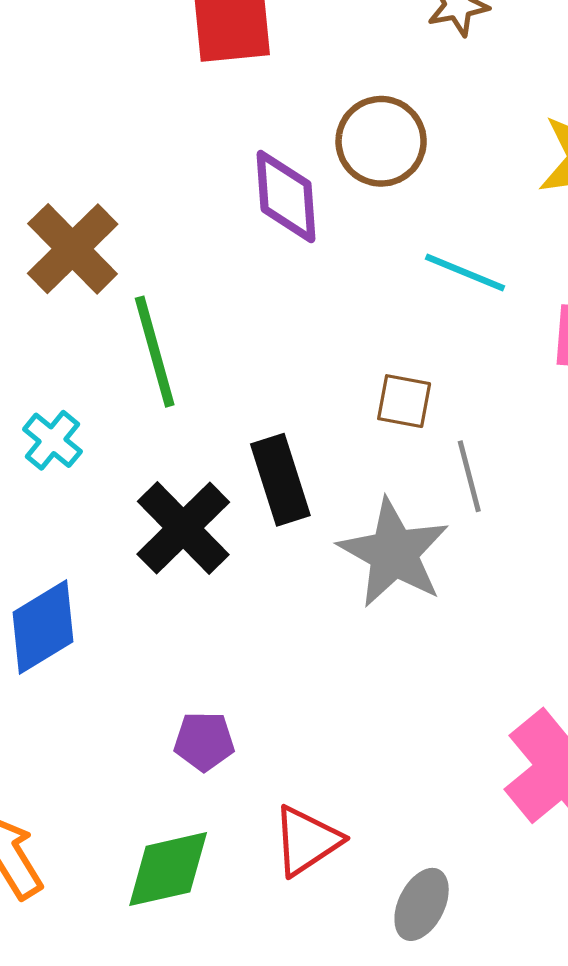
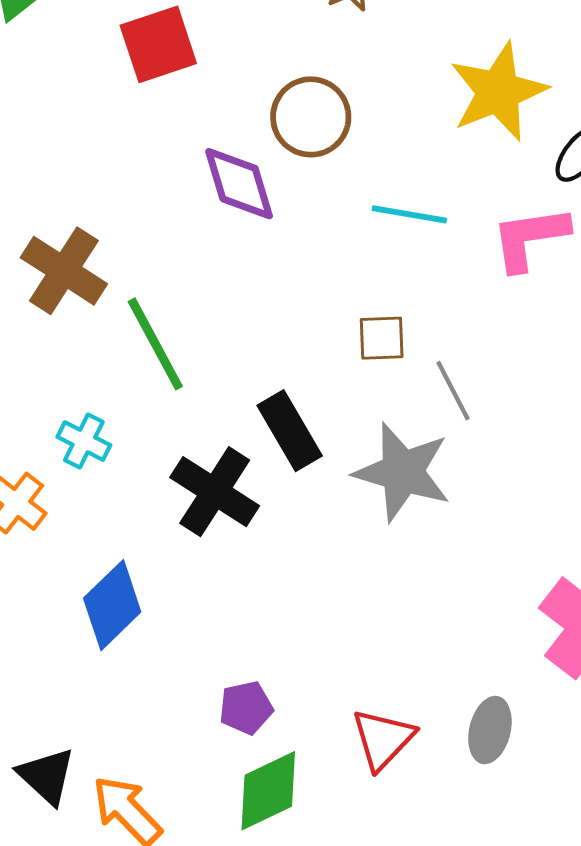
purple pentagon: (204, 741) -> (246, 708), moved
gray ellipse: (422, 904) -> (490, 730), moved

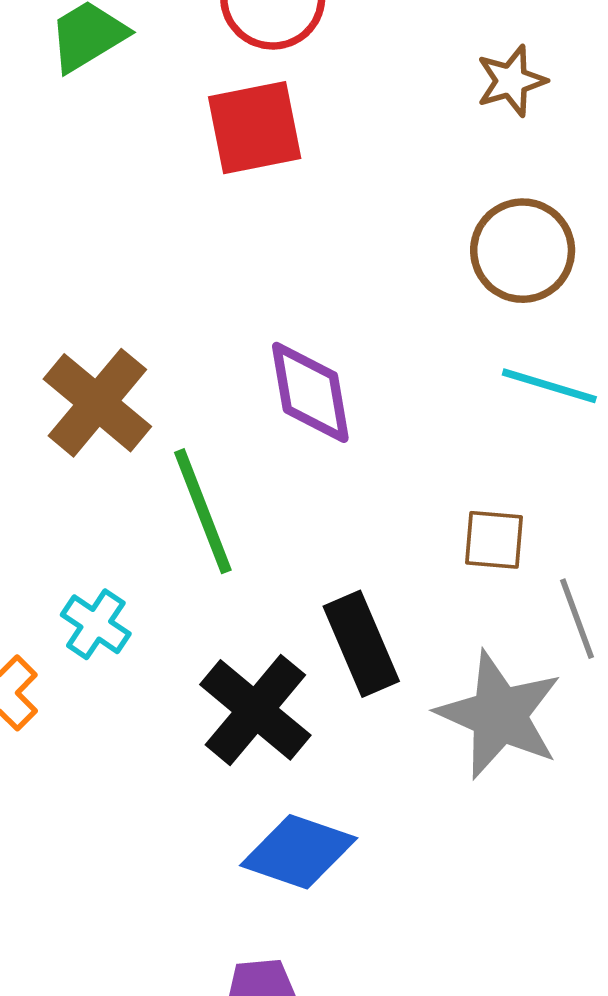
brown circle: (311, 117) -> (523, 251), moved
purple diamond: (239, 184) -> (310, 392), moved
blue diamond: (112, 605) -> (299, 852), moved, turned 56

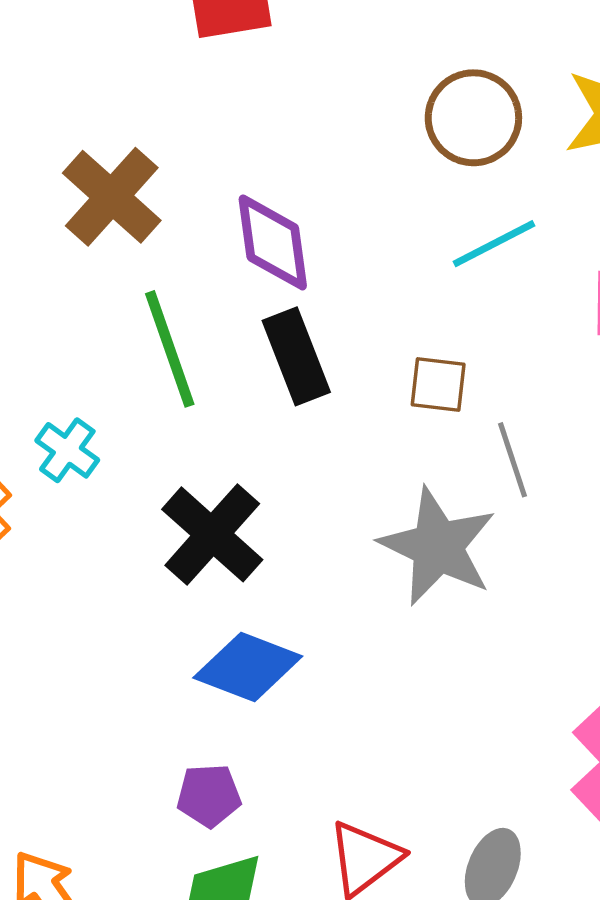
cyan line: (549, 386) -> (494, 244), turned -46
brown cross: (97, 403) -> (112, 197), moved
black rectangle: (361, 644) -> (296, 356), moved

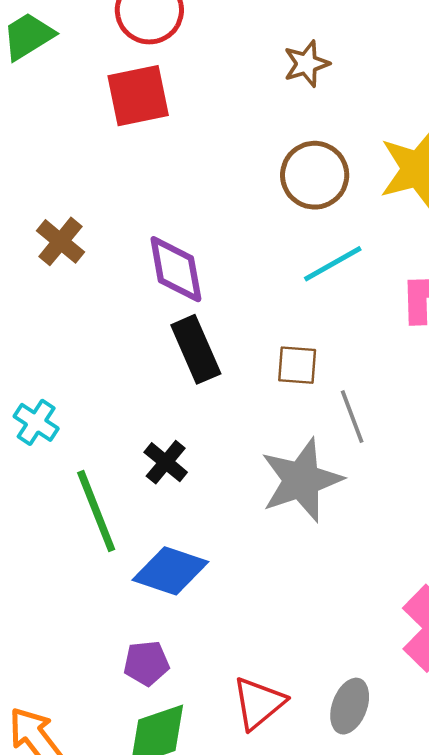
brown cross: (112, 197) -> (60, 241), size x0.7
green line: (170, 349) -> (96, 511), moved
black cross: (212, 534) -> (166, 462), moved, size x0.6
gray star: (438, 546) -> (301, 480), turned 30

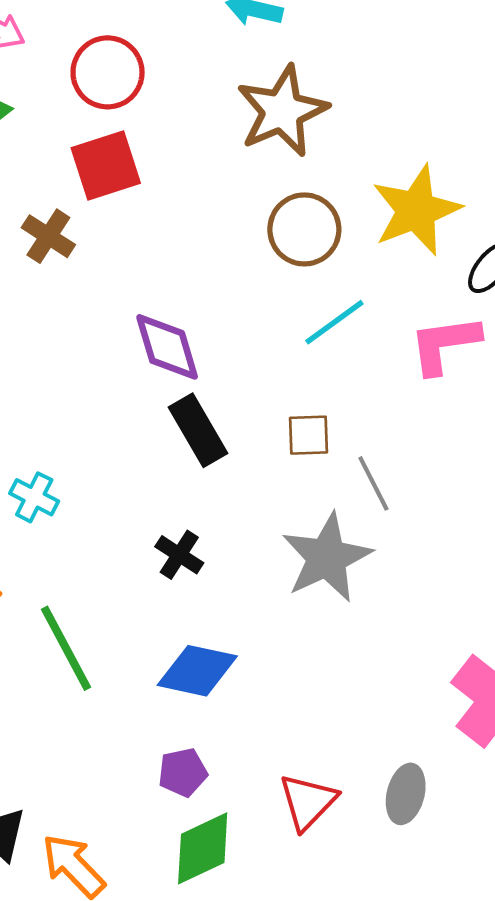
brown star: (306, 64) -> (282, 111), size x1.8
brown cross: (60, 241) -> (48, 236), moved
cyan cross: (36, 422) -> (34, 497), moved
green line: (96, 511) -> (66, 648), moved

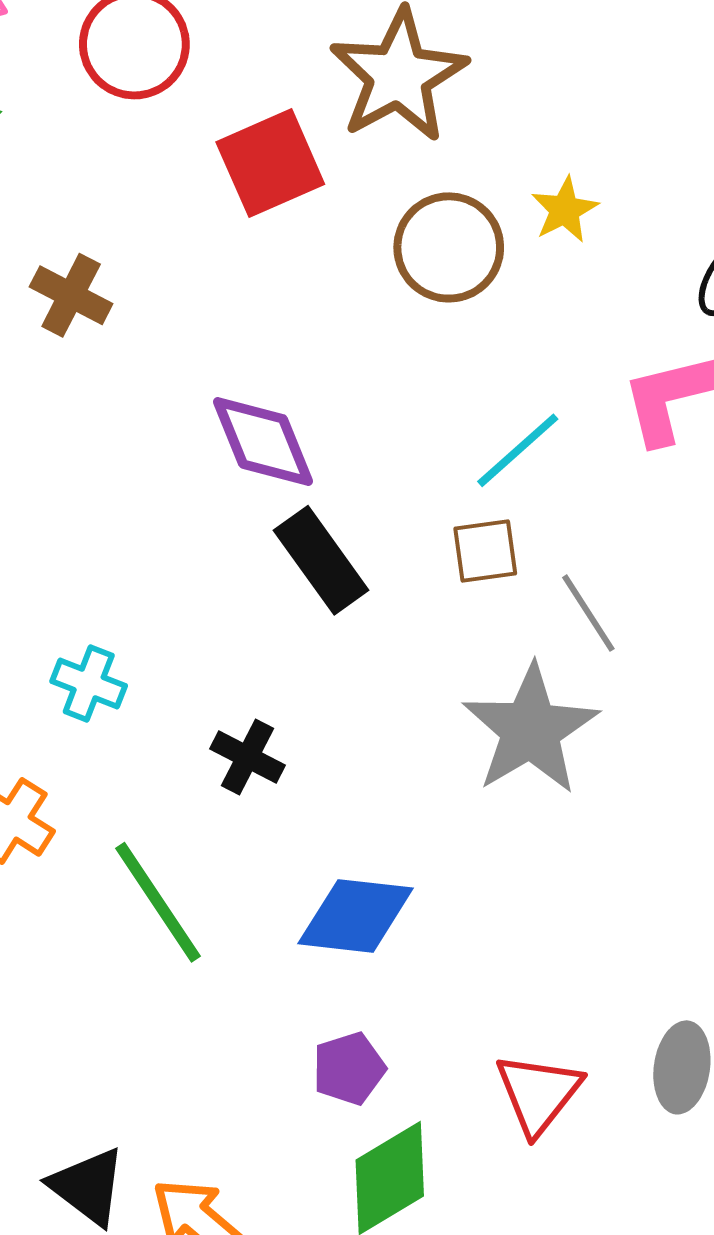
red square: (106, 165) -> (270, 163), moved
yellow star: (416, 210) -> (565, 210), moved, size x0.5
cyan line: (334, 322) -> (518, 450), moved
black cross: (179, 555) -> (247, 757), moved

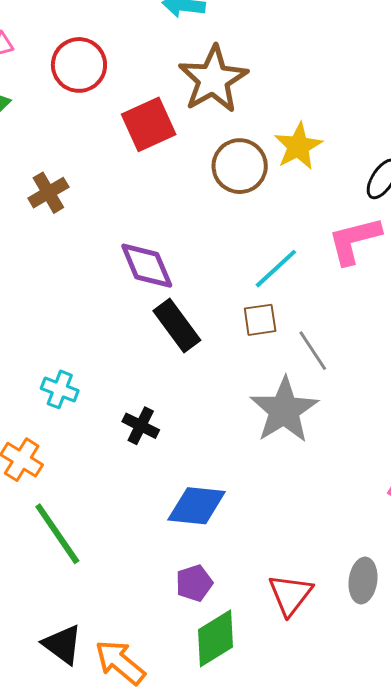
yellow star: (565, 210) -> (298, 146), size x1.4
brown cross: (71, 295) -> (48, 193), turned 33
green line: (158, 902) -> (57, 534), moved

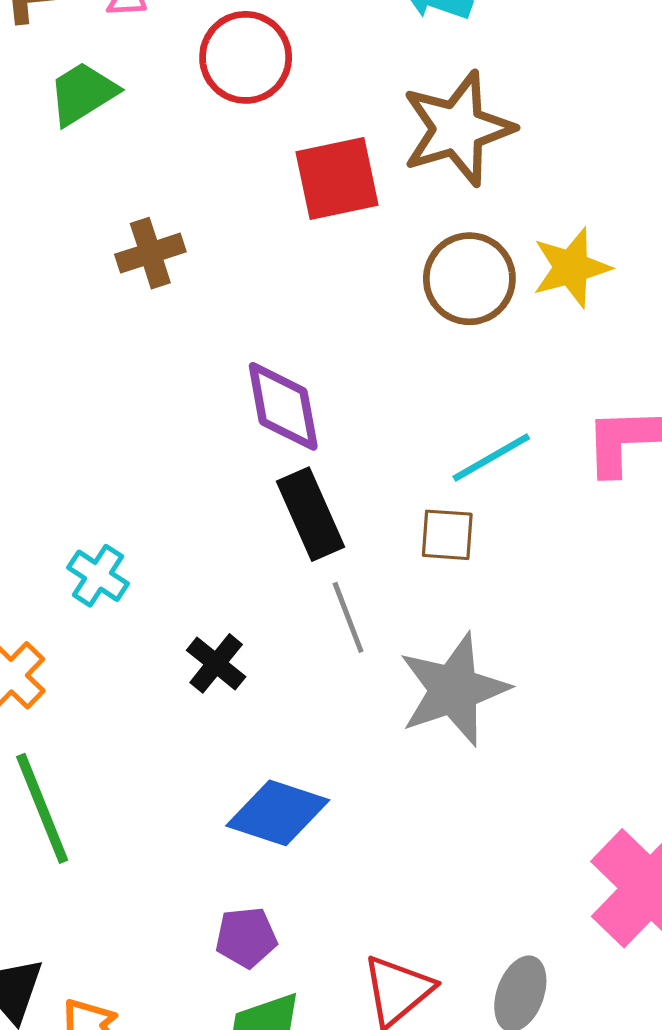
gray line: (313, 351) -> (348, 617), moved

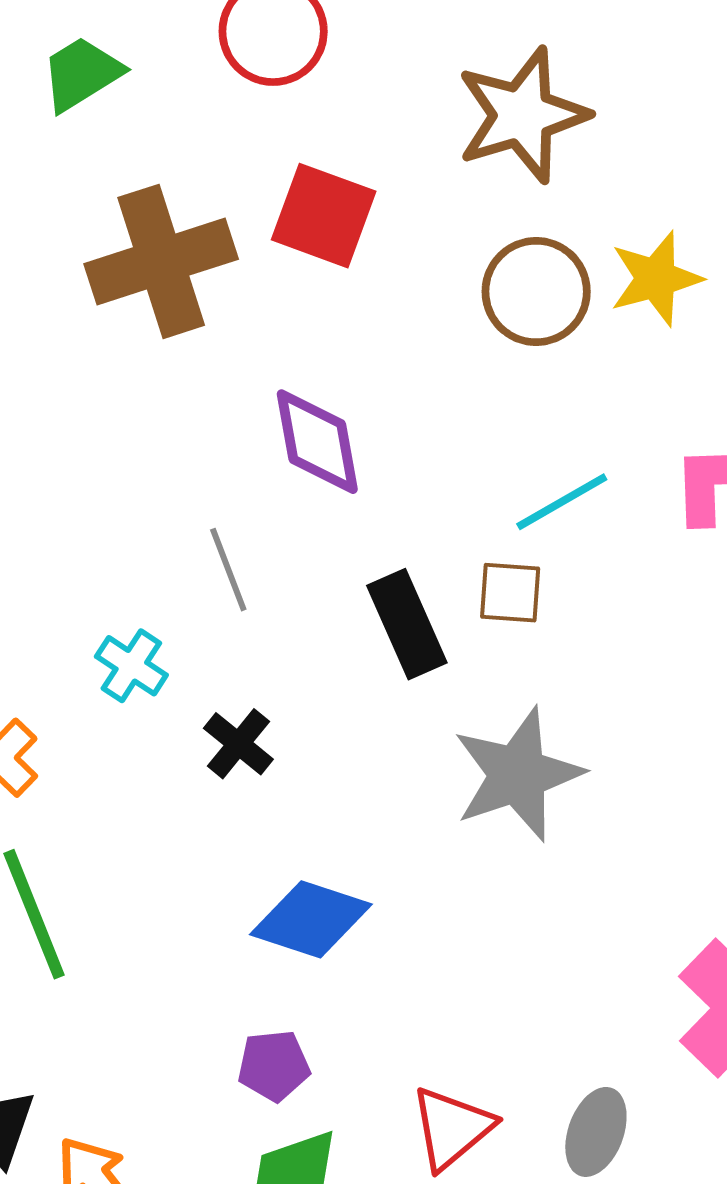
red square: (337, 179) -> (324, 216), moved, turned 32
brown cross: (150, 253) -> (161, 261), size x1.8
black rectangle: (311, 514) -> (407, 624), moved
cyan cross: (98, 576) -> (131, 666), moved
gray line: (348, 617) -> (228, 570), moved

